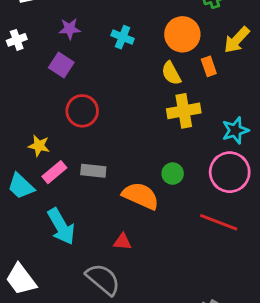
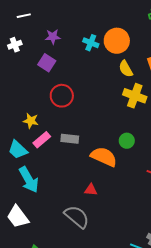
orange circle: (182, 34) -> (117, 41), moved
yellow cross: (184, 111) -> (135, 96), turned 30
cyan arrow: (61, 226) -> (29, 180), moved

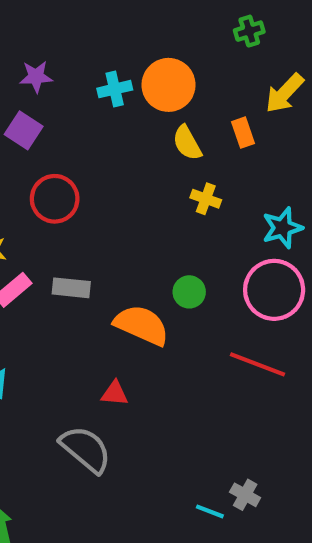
cyan cross: (91, 43) -> (115, 89), turned -35
yellow cross: (135, 96) -> (206, 199), size x0.6

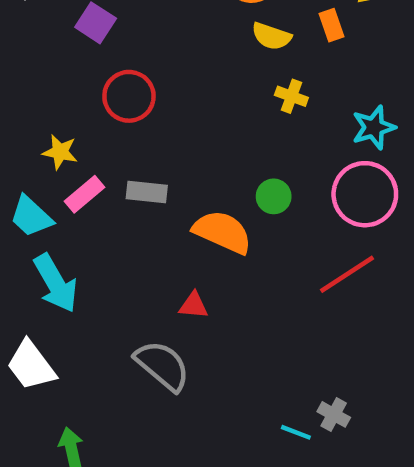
yellow semicircle: (187, 143) -> (271, 36), turned -42
red line: (258, 364) -> (347, 274), turned -54

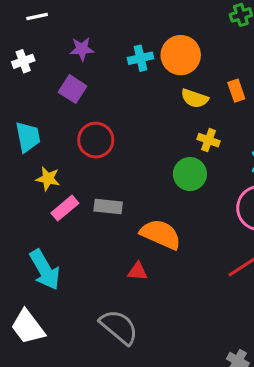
green circle: (274, 196) -> (190, 174), moved, size x1.4
cyan trapezoid: (31, 216) -> (28, 137), moved, turned -144
red triangle: (194, 305) -> (137, 271), moved

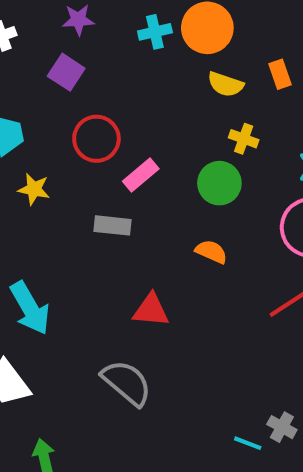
pink rectangle: (65, 208) -> (141, 175), moved
orange semicircle: (161, 234) -> (211, 252), moved, size x0.6
red triangle: (137, 271) -> (151, 310), size x1.4

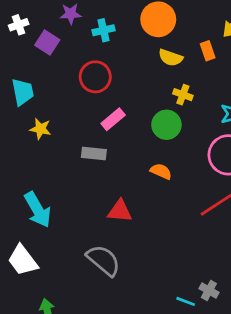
cyan cross: (155, 32) -> (103, 30), moved
purple square: (66, 72) -> (47, 43), moved
red circle: (96, 139) -> (95, 77), moved

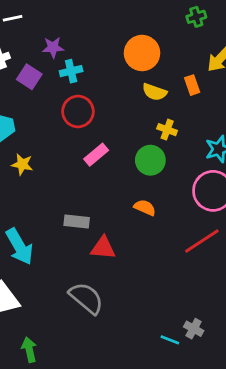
cyan cross: (103, 30) -> (71, 71), moved
gray rectangle: (94, 154) -> (77, 221), moved

